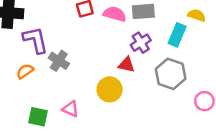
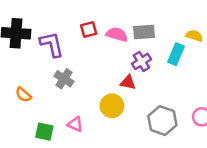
purple L-shape: (35, 40) -> (52, 44), moved
orange semicircle: (25, 71) -> (23, 95), moved, turned -105
gray hexagon: (171, 74) -> (162, 121), moved

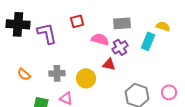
pink semicircle: (117, 34) -> (100, 39), moved
gray cross: (64, 79) -> (57, 73), moved, turned -35
yellow circle: (112, 106) -> (86, 78), moved

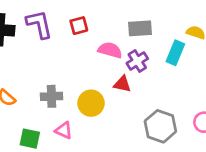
purple L-shape: (47, 33) -> (39, 24), moved

